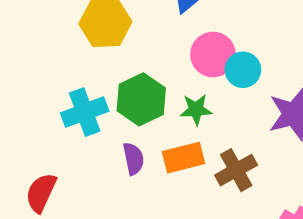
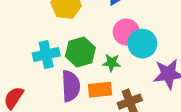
cyan circle: (243, 70) -> (142, 44), size x1.4
purple semicircle: (133, 159) -> (71, 86), size x1.6

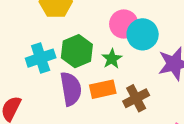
green star: (112, 63) -> (112, 59), turned -30

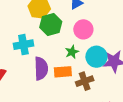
cyan circle: (143, 34) -> (96, 57), moved
green hexagon: (77, 51) -> (51, 24), moved

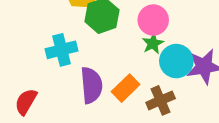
green star: (72, 52) -> (153, 43), moved
orange rectangle: (63, 72) -> (126, 88), turned -36

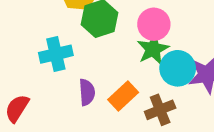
green star: (153, 43) -> (153, 49), size x1.4
purple semicircle: (91, 85) -> (87, 92), size x0.7

